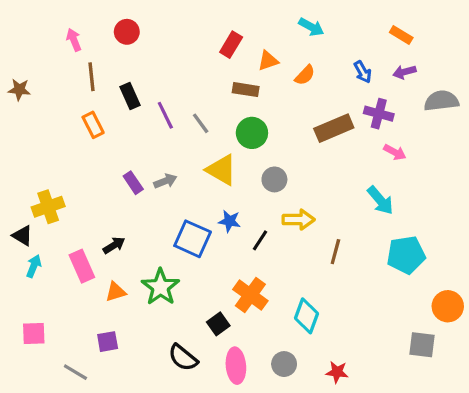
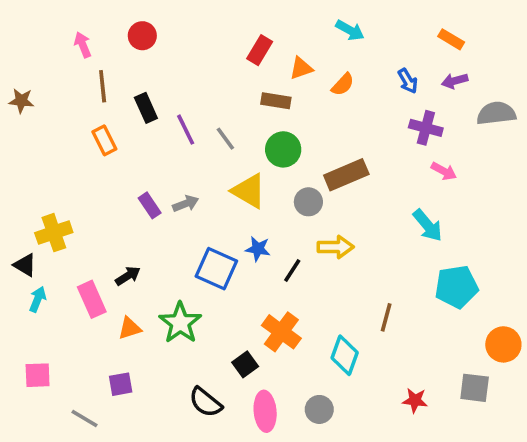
brown rectangle: (334, 128) -> (346, 175), moved
brown line: (335, 252) -> (386, 317), moved
red star: (337, 372) -> (415, 400), moved

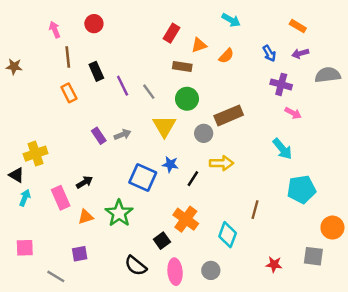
yellow triangle: (249, 191) -> (164, 126), turned 30

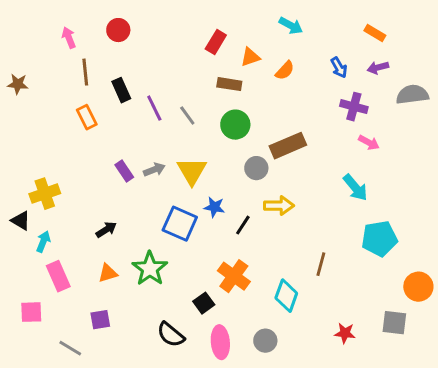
yellow triangle: (164, 126) -> (192, 171), moved
cyan arrow: (25, 198) -> (43, 242), moved
pink rectangle: (61, 198) -> (58, 276), moved

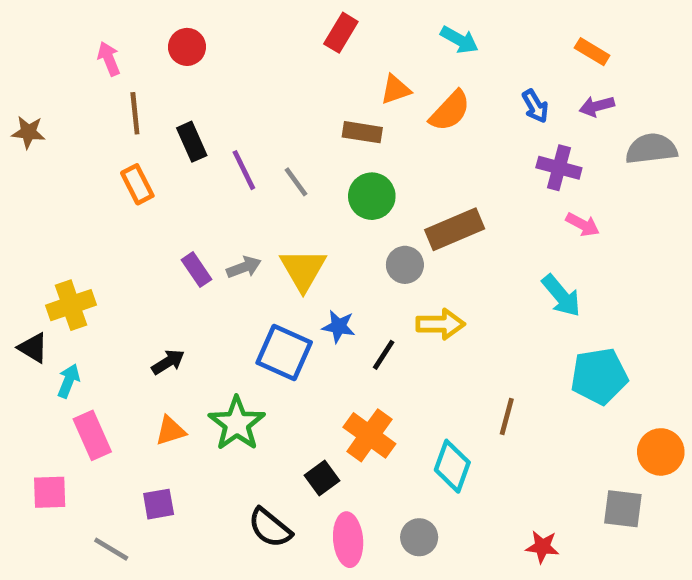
red rectangle: (216, 42) -> (341, 33), moved
orange semicircle: (285, 71) -> (450, 111), size x1.4
red star: (345, 333) -> (542, 547), moved

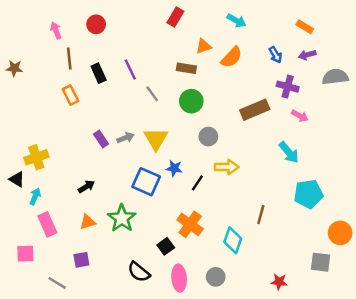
purple line: (244, 170) -> (130, 69), moved
brown rectangle: (455, 229) -> (255, 110), moved

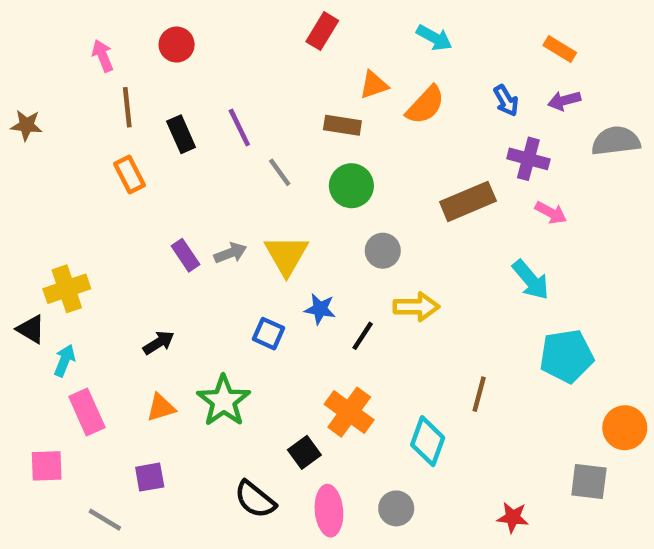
blue square: (146, 182) -> (268, 334), size x0.6

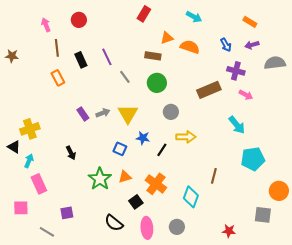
orange semicircle: (425, 105) -> (190, 47), turned -114
black arrow: (159, 343) -> (71, 153), turned 96
orange triangle: (161, 408) -> (125, 177), moved

